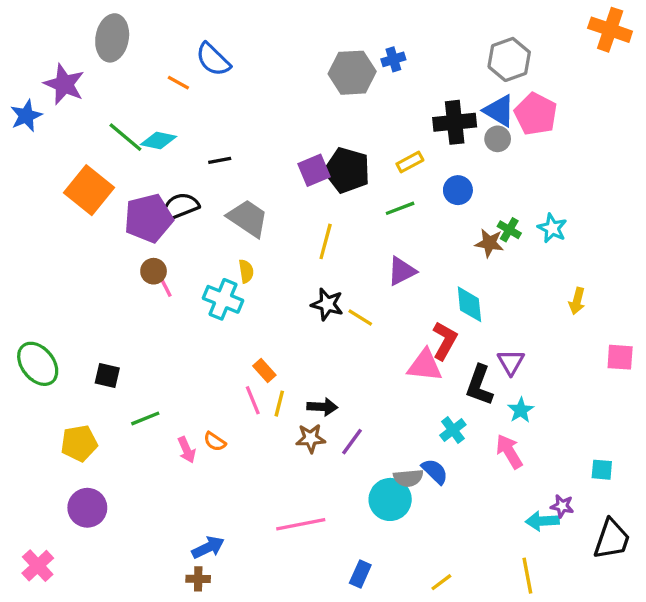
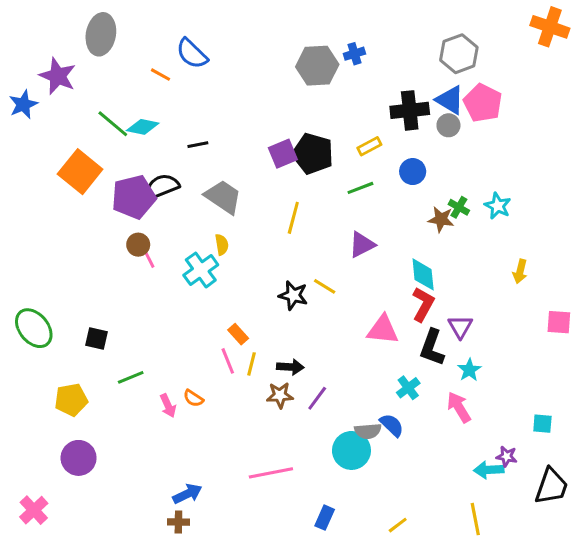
cyan cross: (223, 299) -> (201, 270), turned 32
black star: (327, 304) -> (293, 295), moved
red L-shape: (445, 341) -> (423, 304), moved

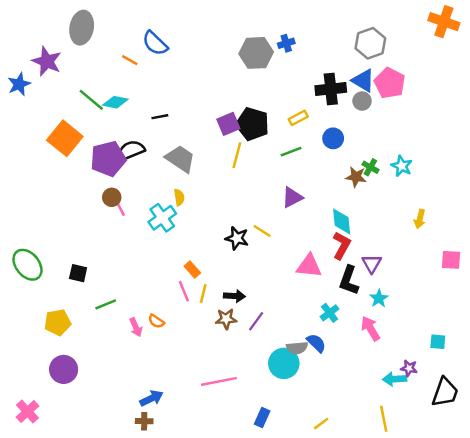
yellow line: (293, 218) -> (237, 155), moved

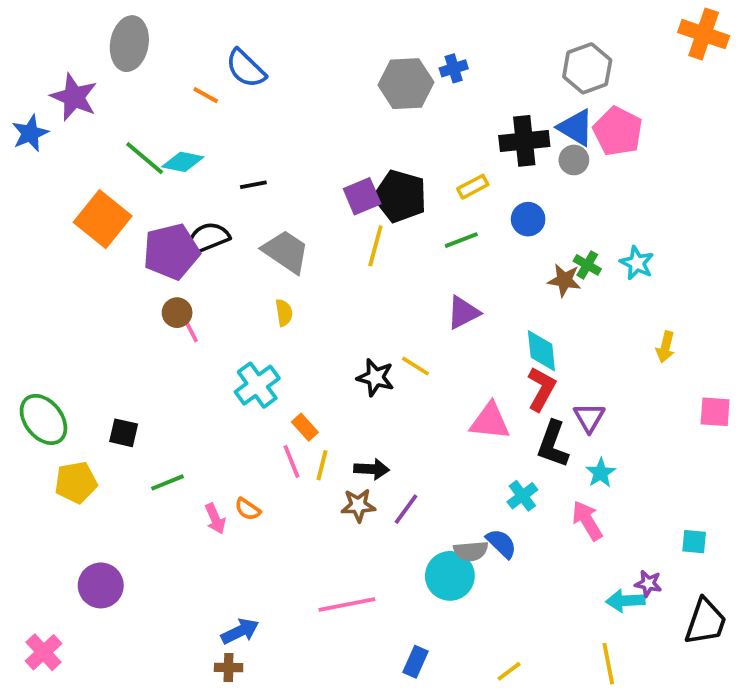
cyan cross: (162, 218) -> (257, 385), moved
yellow pentagon: (58, 322) -> (76, 482), moved

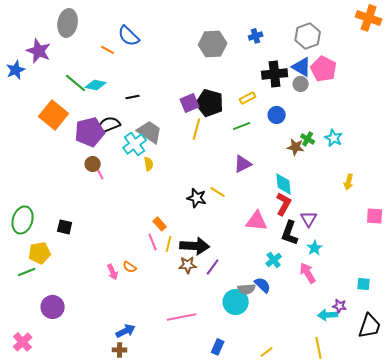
blue cross: (454, 68) -> (256, 36), moved
cyan cross: (257, 385) -> (135, 144), moved
green ellipse: (43, 419) -> (23, 220), turned 56
black arrow: (372, 469) -> (195, 246), size x1.6
green line: (167, 482) -> (27, 272), moved

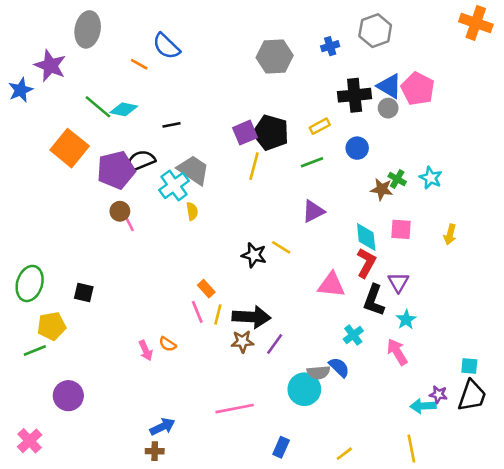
gray hexagon: (308, 36) -> (375, 31), moved
pink square: (375, 216) -> (401, 229), moved
black trapezoid: (370, 326) -> (472, 396), moved

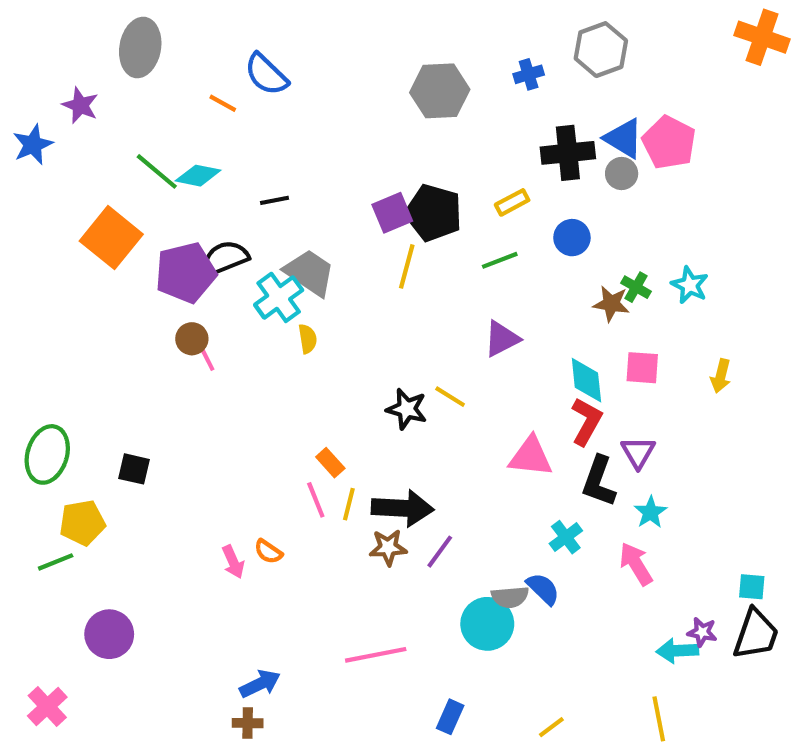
purple star: (50, 66) -> (80, 105), size x0.7

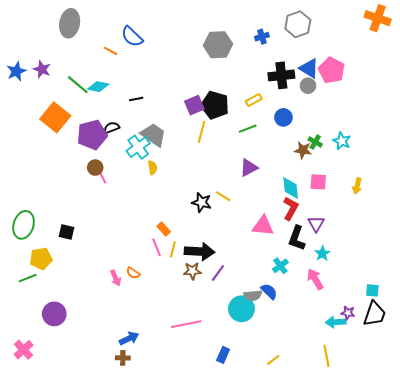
purple star: (80, 105) -> (42, 69), moved
black semicircle: (225, 258) -> (112, 128), size x0.7

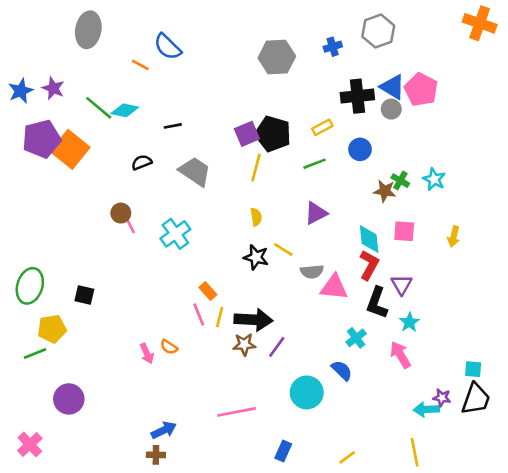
purple pentagon: (92, 135) -> (42, 139), moved
cyan cross: (138, 147) -> (175, 234), moved
yellow semicircle: (152, 168) -> (256, 217), moved
gray semicircle: (253, 295) -> (312, 272), moved

